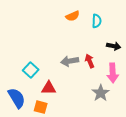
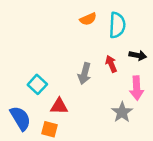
cyan semicircle: (97, 21) -> (117, 25), size x1.5
gray arrow: (70, 61) -> (85, 74), turned -66
red arrow: (90, 61) -> (111, 64), moved

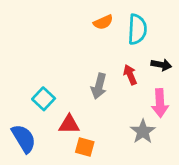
orange square: (49, 129) -> (85, 147), moved

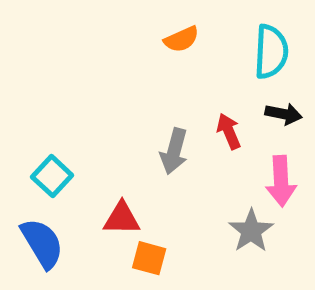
cyan semicircle: (137, 29) -> (271, 52), moved
cyan square: (44, 99) -> (52, 176), moved

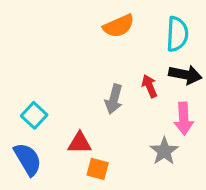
orange semicircle: (181, 39) -> (119, 26), size x1.4
black arrow: (283, 114) -> (185, 75), size x1.4

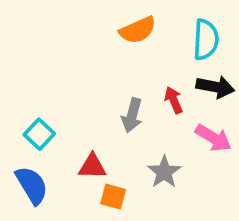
pink arrow: (184, 119) -> (213, 138), turned -56
gray star: (164, 151) -> (164, 172), moved

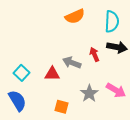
gray arrow: (132, 115) -> (72, 63), turned 96
pink arrow: (213, 138) -> (116, 90), moved
red triangle: (92, 166) -> (52, 74), moved

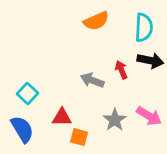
red triangle: (52, 74) -> (62, 117), moved

